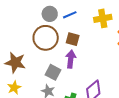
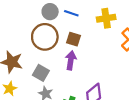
blue line: (70, 15) -> (71, 13), turned 40
gray square: (53, 72) -> (41, 73), moved

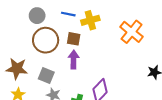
gray circle: (50, 12) -> (37, 16), moved
yellow cross: (106, 18) -> (90, 20), moved

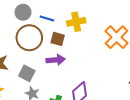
blue line: (68, 14) -> (47, 18), moved
purple arrow: (74, 60) -> (56, 60), turned 78

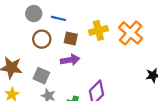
yellow cross: (76, 22) -> (98, 30), moved
brown circle: (29, 38) -> (42, 39), size x0.7

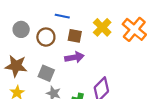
gray circle: (34, 14) -> (21, 29), moved
yellow cross: (98, 30) -> (102, 27), turned -30

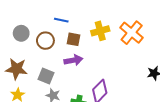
yellow cross: (102, 27) -> (100, 31), turned 30

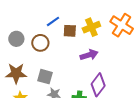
blue line: (61, 20) -> (53, 21), turned -40
brown square: (74, 39) -> (70, 31), moved
purple arrow: (73, 60) -> (89, 55), moved

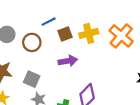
brown square: (70, 31) -> (65, 34), turned -32
purple arrow: (89, 55) -> (68, 61), moved

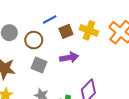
yellow cross: (89, 33) -> (89, 30), turned 36
gray square: (32, 79) -> (39, 65), moved

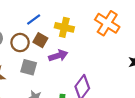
yellow cross: (89, 30) -> (64, 27), moved
brown square: (66, 31) -> (40, 40), moved, turned -32

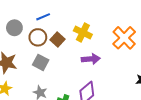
blue line: (34, 20) -> (43, 17), moved
purple arrow: (58, 56) -> (91, 59), moved

